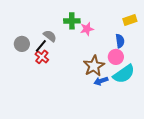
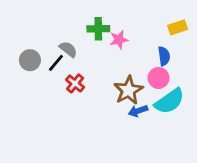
red cross: (42, 57) -> (75, 83), moved

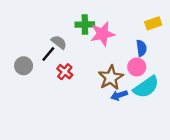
pink star: (119, 40) -> (103, 34), size x1.5
gray circle: (30, 60) -> (24, 66), moved

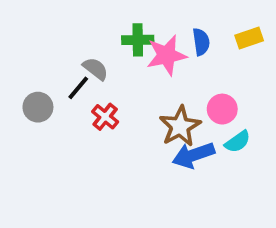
blue semicircle: (141, 48) -> (201, 42), moved
cyan semicircle: (146, 87) -> (238, 142), size x0.6
blue arrow: (119, 95) -> (193, 155), size x1.5

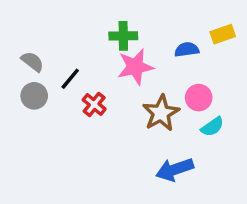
blue semicircle: (201, 42) -> (187, 50), moved, turned -90
pink star: (167, 55) -> (135, 67), moved
gray semicircle: (96, 69) -> (32, 62), moved
blue arrow: (193, 155) -> (175, 170), moved

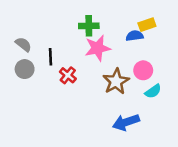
yellow rectangle: (223, 34) -> (147, 25), moved
black line: (70, 79) -> (51, 57), turned -42

